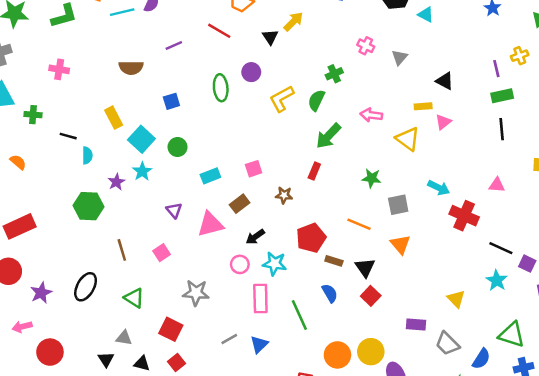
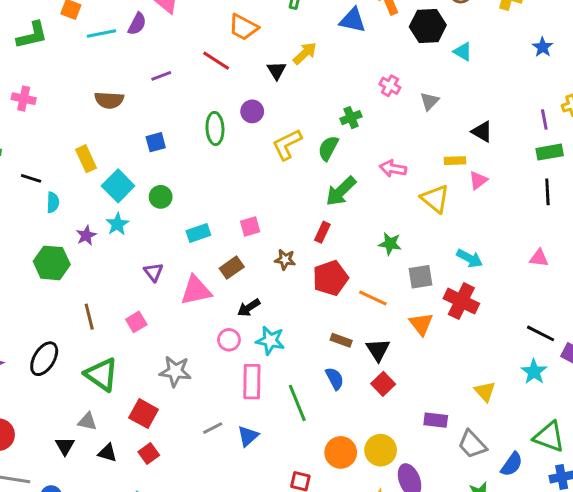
red cross: (464, 216) -> (461, 301), moved
red pentagon: (311, 238) -> (330, 278), moved
green triangle: (134, 298) -> (101, 374), size x1.4

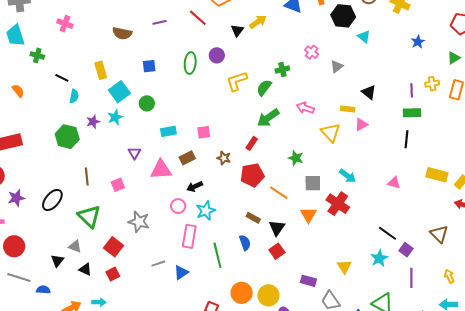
cyan star: (270, 341) -> (206, 211), turned 30

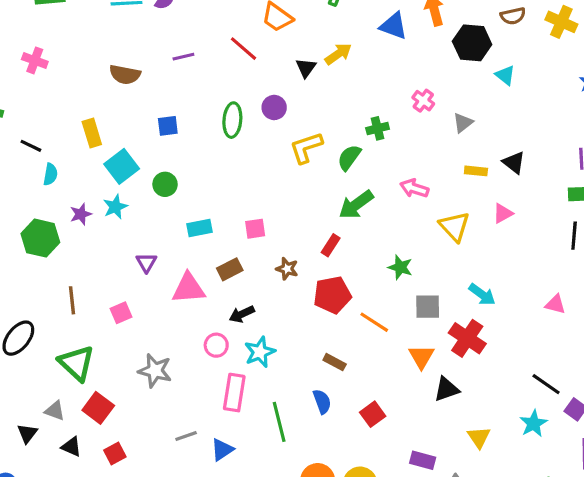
yellow rectangle: (348, 109) -> (476, 171), moved
black triangle: (277, 228) -> (447, 389), moved, turned 36
red square: (113, 247) -> (98, 408), moved

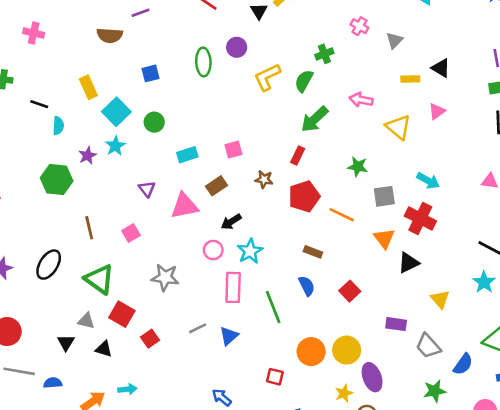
purple line: (183, 57) -> (141, 13), moved
red square: (115, 453) -> (150, 339), moved

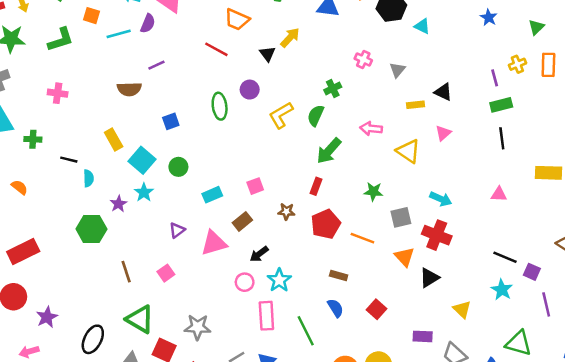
purple triangle: (147, 189) -> (177, 230), turned 35
black ellipse: (49, 265) -> (93, 339), moved
gray star: (165, 277) -> (198, 327), moved

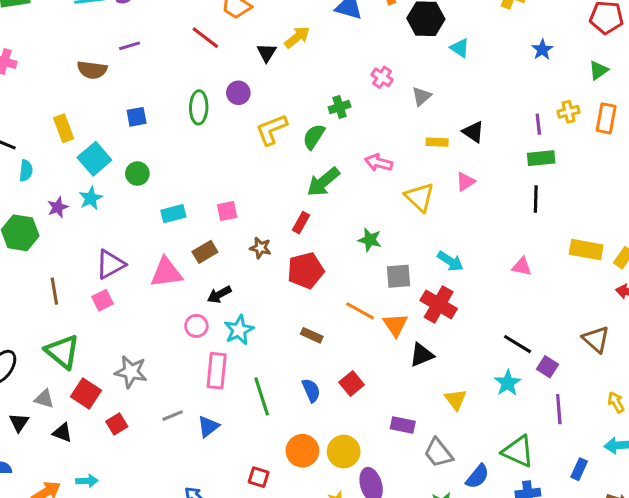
purple triangle: (177, 230) -> (110, 264), moved, size x1.5
orange line: (362, 238) -> (360, 311), moved
blue semicircle: (335, 308) -> (311, 390), moved

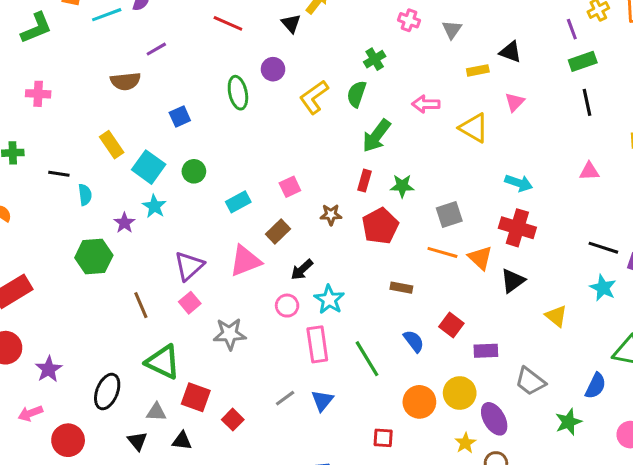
green star: (370, 240) -> (402, 186), moved
gray square: (398, 276) -> (449, 215), moved
gray star: (131, 372) -> (230, 334), moved
purple rectangle: (403, 425) -> (486, 351), moved
gray trapezoid: (438, 453) -> (530, 381), moved

